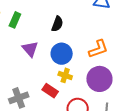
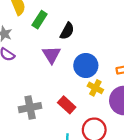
black semicircle: (57, 24) -> (67, 31), moved
yellow cross: (65, 75) -> (95, 88), moved

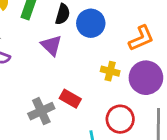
blue circle: (86, 65) -> (91, 23), moved
red rectangle: (67, 105) -> (70, 99), moved

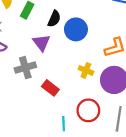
gray cross: (41, 111) -> (25, 68), moved

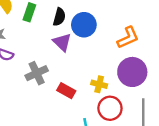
purple triangle: (41, 43) -> (62, 42), moved
yellow cross: (86, 70) -> (99, 84), moved

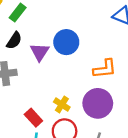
black semicircle: (59, 17) -> (14, 41), moved
red rectangle: (66, 91) -> (33, 118), moved

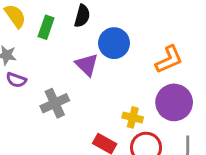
black semicircle: (14, 41) -> (82, 16), moved

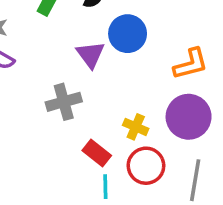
gray cross: (55, 103) -> (64, 102), moved

